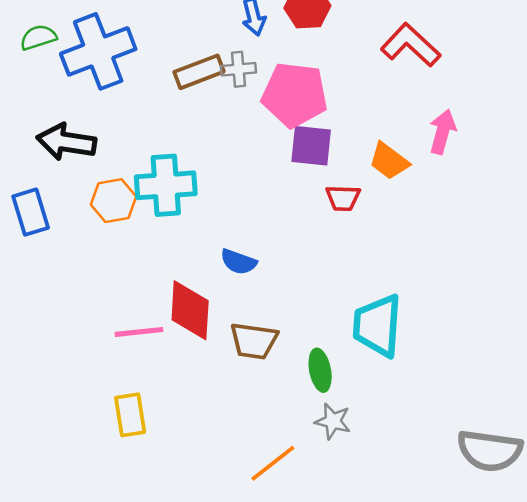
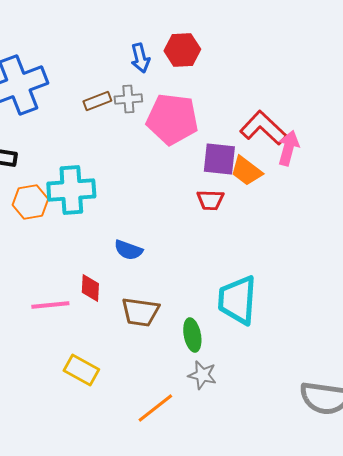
red L-shape: (411, 45) -> (263, 128), moved
brown rectangle: (199, 72) -> (97, 101), size x0.7
purple square: (311, 146) -> (219, 159), moved
red diamond: (190, 310) -> (90, 288), size x0.6
yellow rectangle: (130, 415) -> (81, 370), moved, turned -52

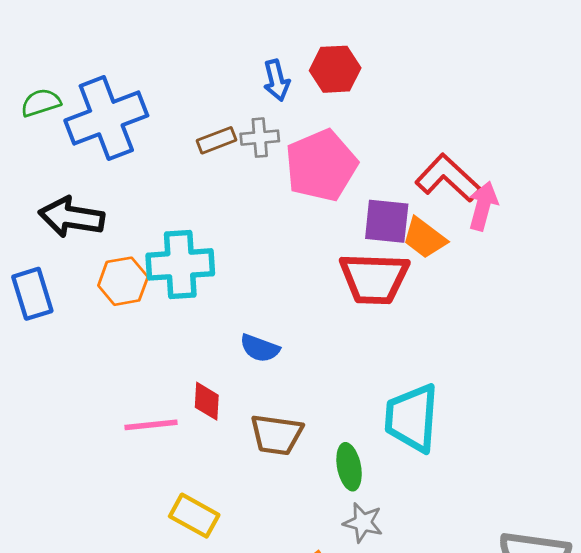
pink pentagon: (172, 119) -> (321, 165), turned -30
red trapezoid: (210, 200) -> (374, 278), size x1.8

